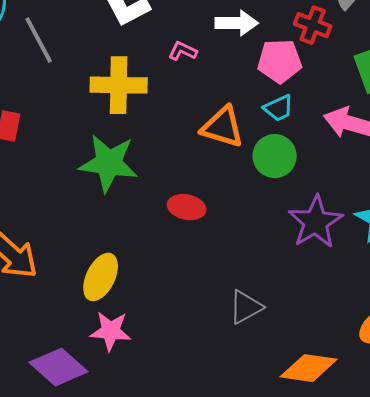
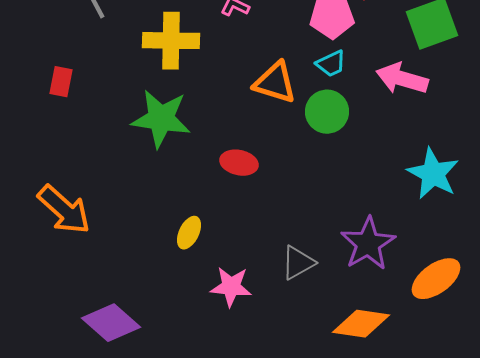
purple star: (316, 222) -> (368, 244), moved
yellow ellipse: (101, 277) -> (189, 233), moved, size x0.7
pink star: (111, 331) -> (231, 287), moved

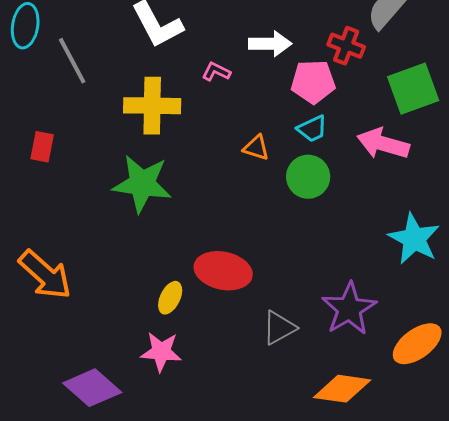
orange triangle: (275, 83) -> (256, 148), size x0.6
red ellipse: (239, 163) -> (223, 271), moved, size x1.5
pink star: (231, 287) -> (161, 352), moved

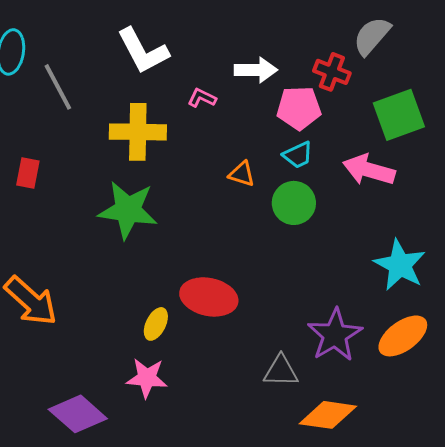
gray triangle: (279, 328) -> (281, 371), moved, turned 30
orange ellipse: (417, 344) -> (403, 336), moved

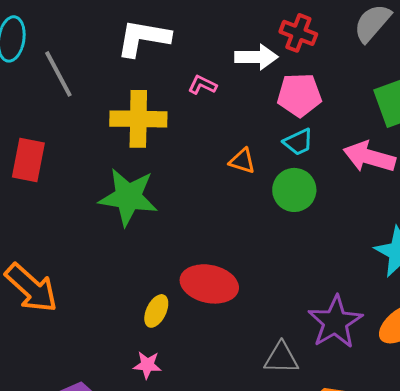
white L-shape: (143, 51) -> (143, 38), turned 128
red cross: (332, 72) -> (298, 33), moved
red rectangle: (28, 173) -> (28, 160), size x1.4
pink star: (147, 378) -> (147, 365), size x0.7

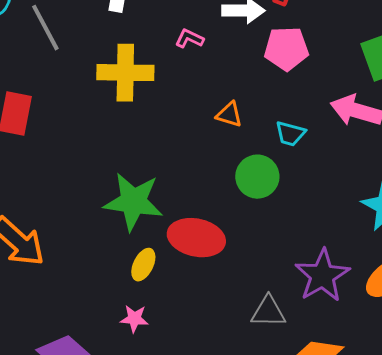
cyan trapezoid: (298, 142) -> (290, 134), moved, turned 40
green circle: (294, 190) -> (257, 177), moved
green star: (128, 197) -> (133, 202), moved

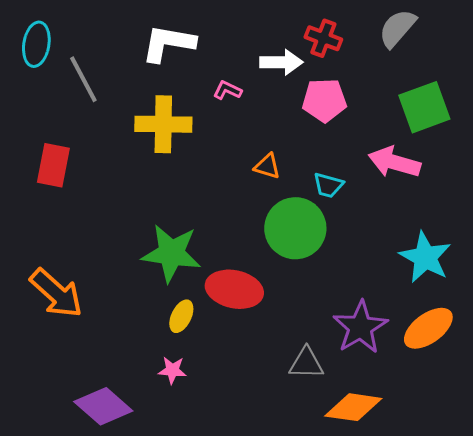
green circle: (257, 177) -> (295, 228), size x1.4

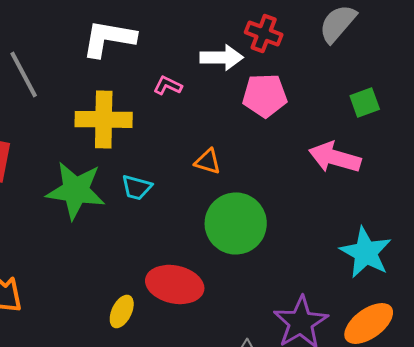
green square: (424, 107) -> (365, 102), size x0.6
cyan trapezoid: (328, 185) -> (137, 187), moved
green star: (171, 253) -> (76, 190), moved

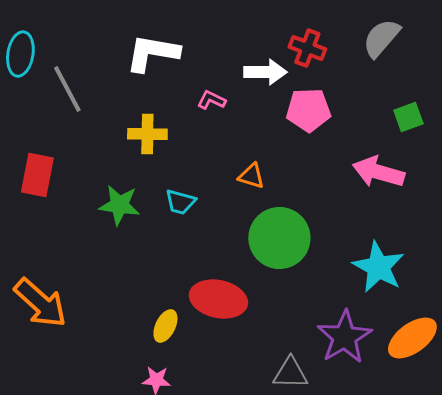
yellow cross: (104, 119) -> (147, 134), size x0.7
green star: (76, 190) -> (119, 205), size x0.7
cyan star: (366, 252) -> (378, 267), moved

